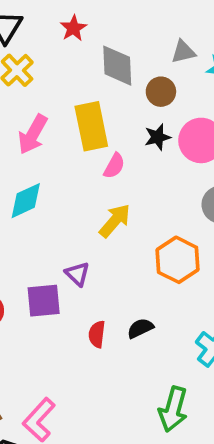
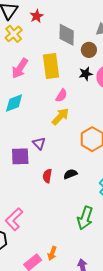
red star: (73, 28) -> (37, 16), moved
pink semicircle: (114, 166) -> (61, 96), moved

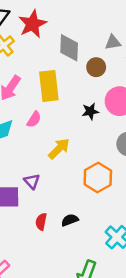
red star: (37, 16) -> (32, 24), size x1.6
black star: (86, 74) -> (90, 111), moved
pink semicircle: (61, 96) -> (34, 119), moved

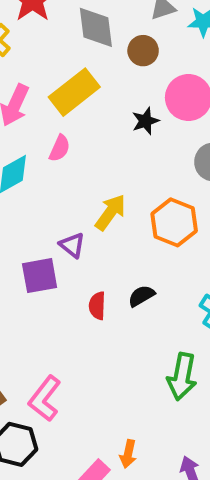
yellow rectangle: (49, 86) -> (74, 92), turned 68
yellow arrow: (59, 149) -> (110, 212), moved

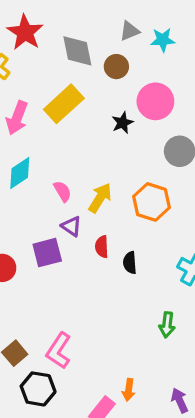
pink semicircle: (60, 148) -> (62, 191), moved, turned -50
black semicircle: (141, 296) -> (130, 263), turned -60
red semicircle: (97, 306) -> (102, 247), moved
green arrow: (182, 377) -> (167, 325), size x0.7

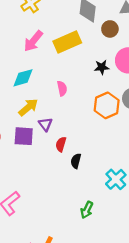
pink semicircle: (62, 191) -> (62, 88), moved
yellow arrow: (100, 198) -> (28, 107), moved
orange hexagon: (151, 202) -> (107, 105), moved

